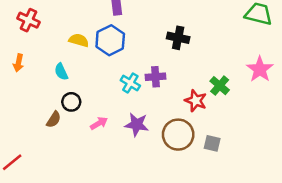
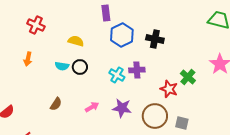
blue hexagon: (110, 40) -> (122, 35), moved
cyan semicircle: (61, 72) -> (62, 66), turned -56
black circle: (71, 102) -> (80, 67), moved

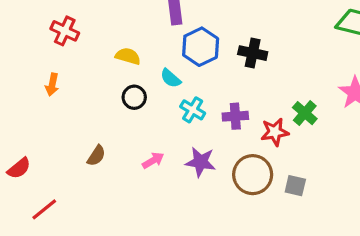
cyan semicircle: (62, 66) -> (171, 78), moved, turned 32
purple cross: (137, 70) -> (235, 116), moved
red star: (169, 89) -> (275, 132), turned -30

